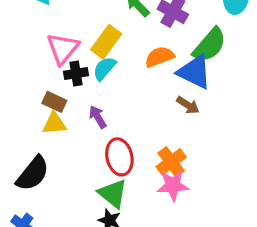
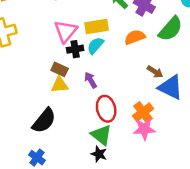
yellow rectangle: (106, 42) -> (97, 26), turned 45
blue triangle: (195, 72) -> (170, 87), moved

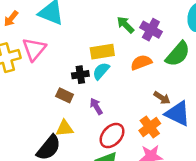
pink triangle: (66, 31) -> (34, 49), moved
yellow triangle: (60, 85) -> (65, 128), moved
red ellipse: (106, 109) -> (112, 136), turned 55
orange cross: (143, 112) -> (150, 127), moved

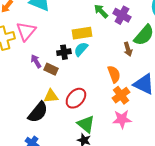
orange semicircle: (141, 62) -> (114, 74), moved, turned 90
brown arrow: (162, 98) -> (128, 49), moved, turned 40
purple arrow: (96, 106) -> (36, 61), moved
red ellipse: (112, 136) -> (76, 98), moved

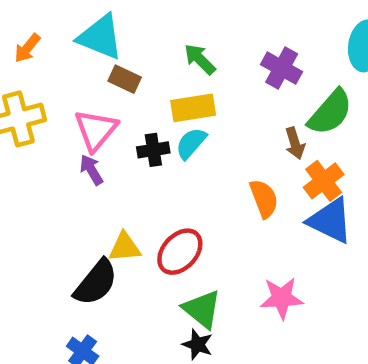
green arrow: (101, 11) -> (200, 59), moved
pink triangle: (26, 31) -> (96, 130), moved
brown rectangle: (51, 69) -> (125, 79), moved
orange cross: (121, 95) -> (324, 181), moved

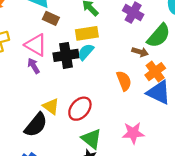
pink triangle: (96, 130) -> (36, 45), turned -40
brown arrow: (295, 143) -> (140, 52), turned -56
black cross: (153, 150) -> (66, 55), size x1.5
yellow triangle: (125, 247) -> (51, 106), turned 42

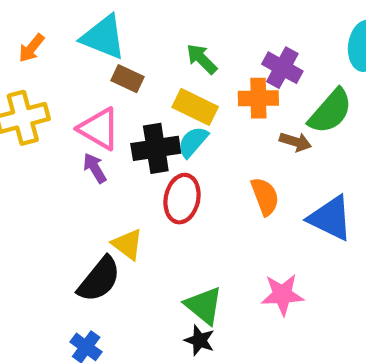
yellow rectangle: (87, 33) -> (195, 107), turned 35
orange cross: (155, 72) -> (258, 98), moved, turned 36
red ellipse: (80, 109) -> (182, 199), moved, turned -30

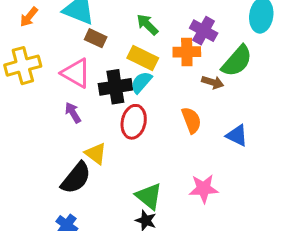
purple arrow: (95, 168) -> (73, 113), moved
blue triangle: (330, 218) -> (237, 135), size x0.7

